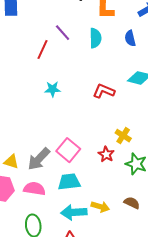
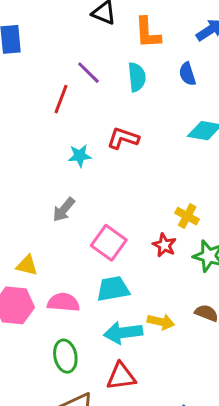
red L-shape: (104, 91) -> (123, 138), moved
gray arrow: (39, 159) -> (64, 210), moved, size x0.7

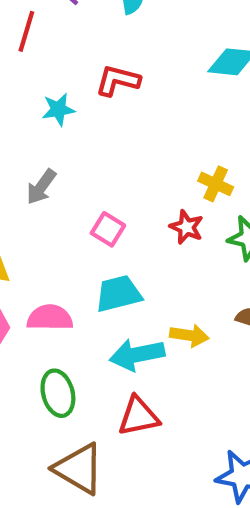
pink square: (109, 243) -> (108, 229), size x0.7

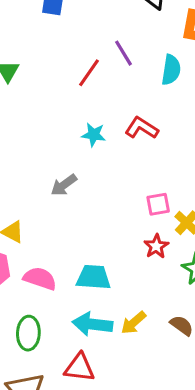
pink square: (108, 229) -> (158, 204), moved, turned 30
yellow arrow: (189, 335) -> (133, 323), turned 112

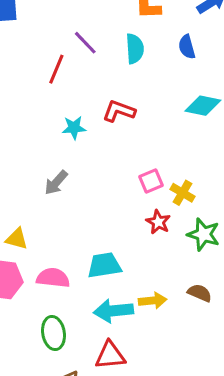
yellow arrow: (133, 323) -> (153, 301), turned -132

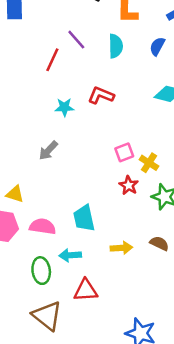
blue semicircle: (187, 47) -> (157, 46), turned 42
cyan trapezoid: (104, 265) -> (84, 218), turned -96
cyan arrow: (113, 311) -> (70, 255), moved, size x0.7

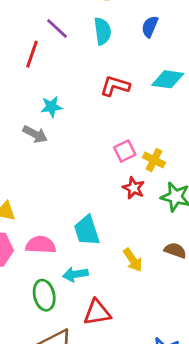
red L-shape: (101, 95) -> (115, 86), moved
gray arrow: (48, 150) -> (35, 134), moved, turned -100
yellow arrow: (121, 248) -> (133, 260), turned 65

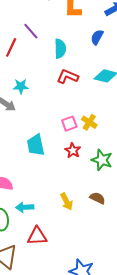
cyan semicircle: (102, 31) -> (60, 49), moved
yellow cross: (154, 160) -> (89, 122), moved
cyan trapezoid: (87, 231) -> (36, 145), moved

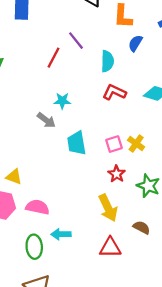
blue semicircle: (97, 37) -> (135, 43), moved
cyan trapezoid: (36, 145) -> (77, 143), moved
yellow arrow: (67, 202) -> (108, 208), moved, size x1.4
red triangle: (37, 236) -> (110, 248), moved

